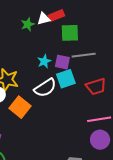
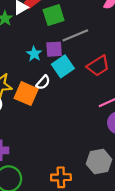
white semicircle: (45, 88) -> (43, 82), size x0.6
orange square: (20, 107) -> (26, 94), moved

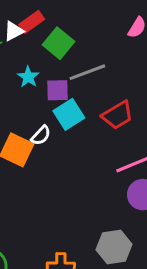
green square: (54, 15) -> (58, 43), turned -35
cyan star: (34, 54) -> (28, 77), moved

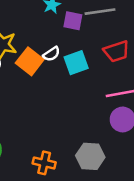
cyan square: (69, 114) -> (76, 63), moved

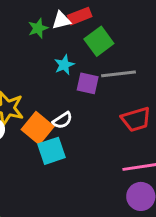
cyan square: (76, 63) -> (51, 151), moved

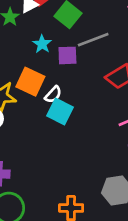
orange square: (38, 128) -> (30, 82), moved
cyan square: (51, 151) -> (60, 112), moved, turned -30

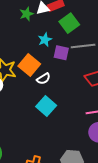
cyan square: (60, 112) -> (46, 106), moved

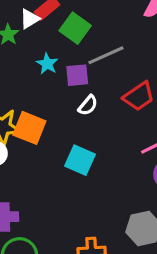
orange square: (29, 65) -> (29, 128), moved
white semicircle: (43, 79) -> (88, 105), moved

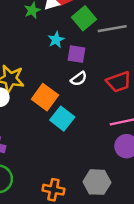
gray line: (106, 55) -> (112, 29), moved
orange square: (29, 128) -> (45, 97), moved

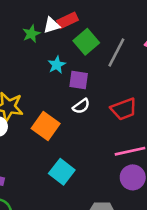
gray line: (112, 29) -> (116, 52), turned -52
cyan square: (62, 119) -> (62, 172), moved

